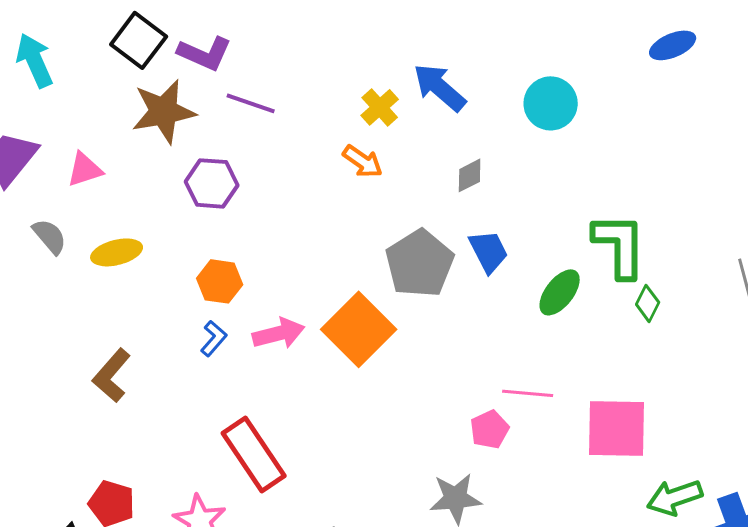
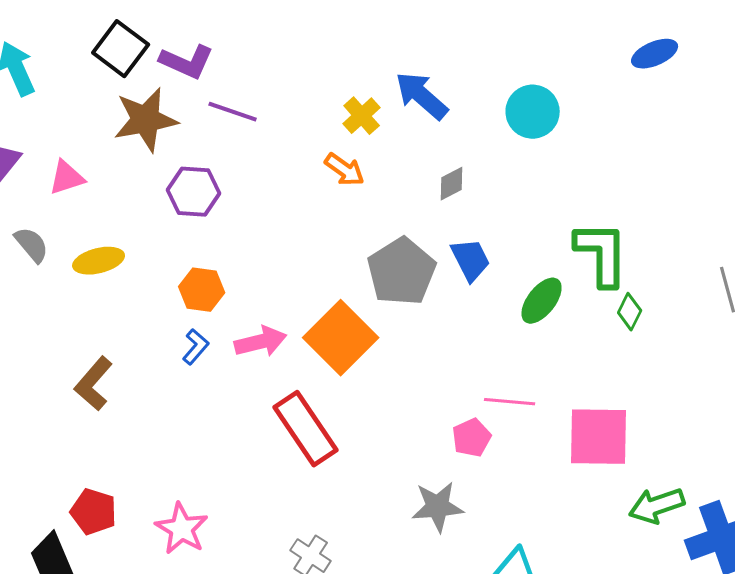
red rectangle: (254, 454) -> (306, 429), moved

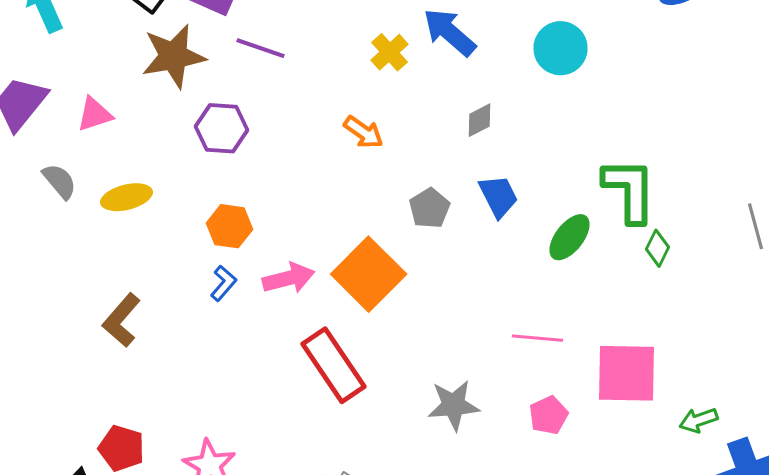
orange arrow: (345, 170) -> (364, 132), moved
gray pentagon: (402, 272) -> (430, 208), size x0.6
pink pentagon: (472, 438) -> (548, 415), moved
green arrow: (657, 506) -> (698, 420), moved, size x0.7
gray star: (438, 507) -> (454, 405), moved

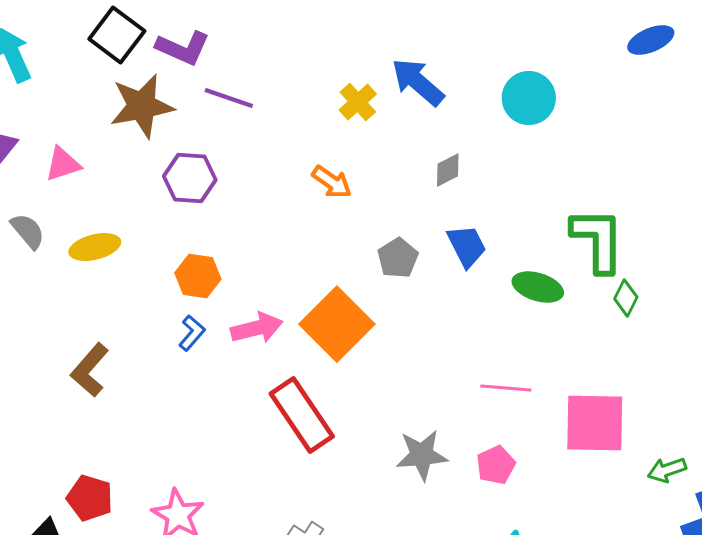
green ellipse: (570, 237) -> (538, 287), turned 69
pink pentagon: (548, 415) -> (496, 465), moved

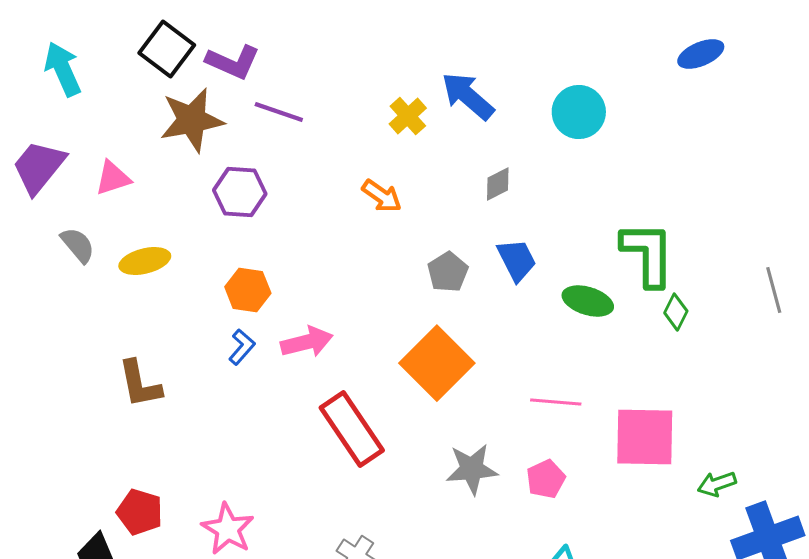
orange square: (337, 324) -> (437, 363), moved
brown L-shape: (90, 370) -> (140, 384), turned -52

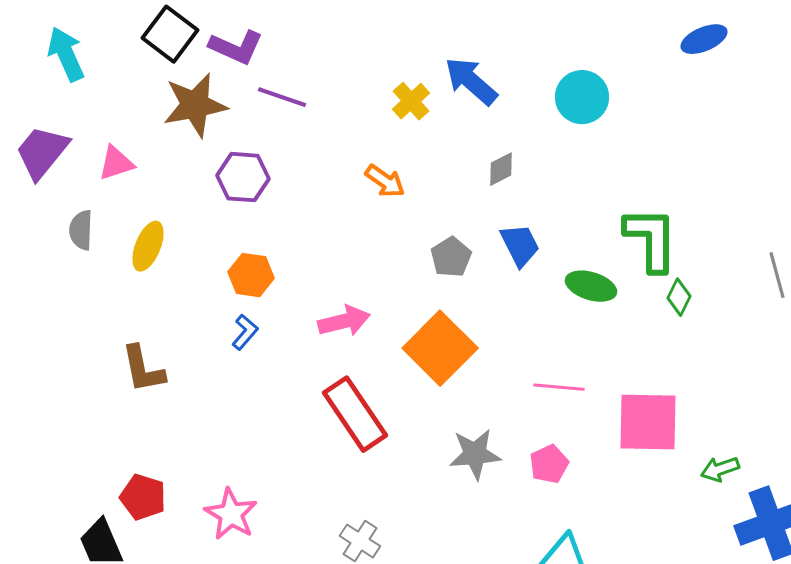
gray semicircle: (78, 245) -> (81, 230), turned -138
yellow ellipse: (145, 261) -> (148, 246), turned -54
pink arrow: (307, 342) -> (344, 321), moved

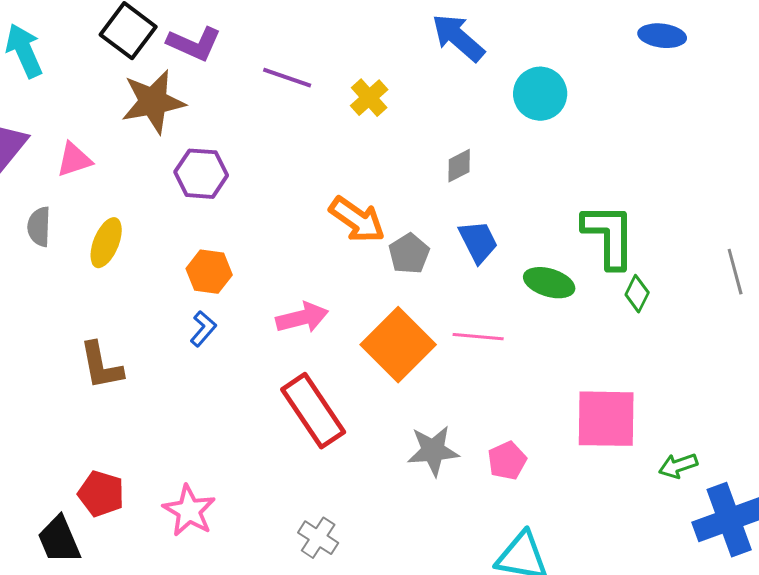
blue ellipse: (704, 39) -> (662, 36), turned 30
blue arrow: (471, 81) -> (458, 38), moved
purple line: (282, 97) -> (287, 78), moved
orange arrow: (385, 181) -> (357, 220), moved, size x1.4
pink line: (559, 387) -> (478, 337), moved

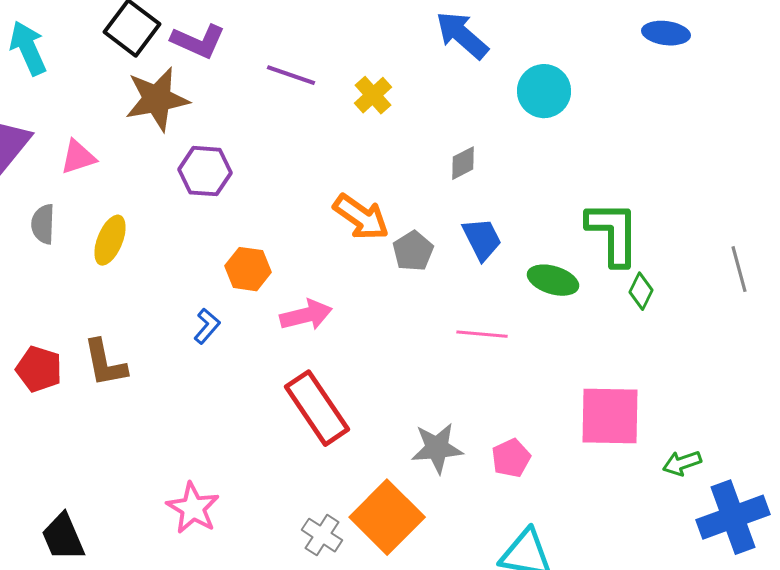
orange hexagon: (209, 272) -> (248, 269), moved
orange square: (398, 345) -> (387, 517), moved
red pentagon: (101, 494) -> (39, 369), moved

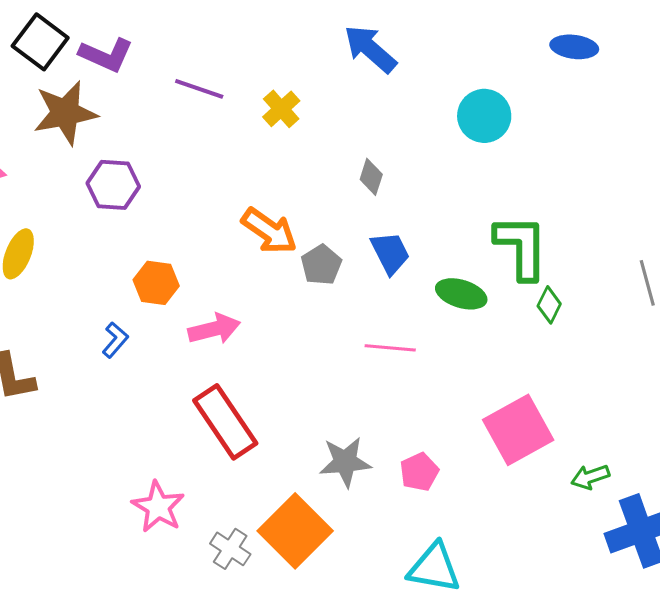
cyan circle: (544, 91) -> (484, 116), moved
gray diamond: (463, 163) -> (371, 177), turned -45
pink square: (610, 416) -> (518, 430), turned -30
pink star: (193, 508) -> (158, 507), moved

